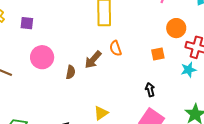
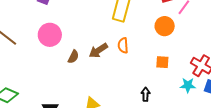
orange circle: (176, 28) -> (165, 26), moved

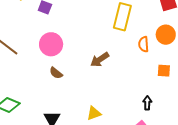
orange semicircle: (123, 45) -> (144, 44), moved
brown semicircle: (73, 57) -> (56, 73), moved, turned 104

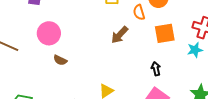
brown arrow: (100, 60) -> (120, 35), moved
orange square: (164, 71) -> (165, 33), size x1.5

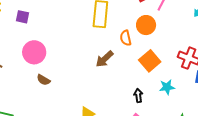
orange square: (165, 33) -> (150, 61), turned -35
cyan star: (195, 50) -> (167, 87), moved

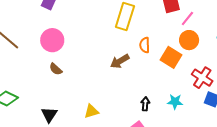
orange circle: (146, 25) -> (189, 40), moved
orange square: (150, 61) -> (171, 57), moved, turned -30

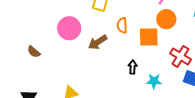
pink circle: (52, 40) -> (69, 28), moved
orange square: (171, 57) -> (149, 37), turned -30
black arrow: (145, 104) -> (133, 67), moved

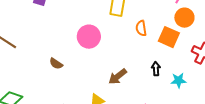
orange square: (149, 37) -> (169, 37), turned 30
brown arrow: (98, 42) -> (118, 76), moved

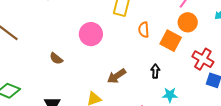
cyan star: (179, 80) -> (170, 95), moved

